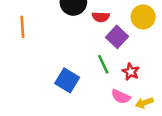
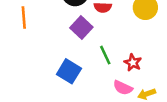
purple square: (117, 37) -> (81, 27), moved

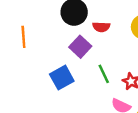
blue square: (69, 71) -> (62, 78), moved, turned 30

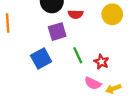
purple square: (80, 47) -> (57, 32), turned 30

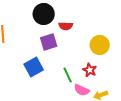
yellow circle: (112, 14) -> (100, 45), moved
green line: (78, 55) -> (68, 75), moved

